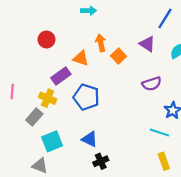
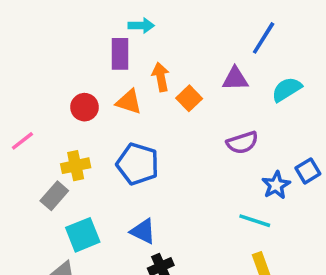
red circle: (46, 39) -> (84, 107), moved
purple triangle: (147, 44) -> (235, 79), turned -35
purple rectangle: (61, 76) -> (120, 54), moved, turned -54
pink line: (12, 92) -> (22, 141), moved, turned 48
yellow cross: (48, 98) -> (76, 166), turned -35

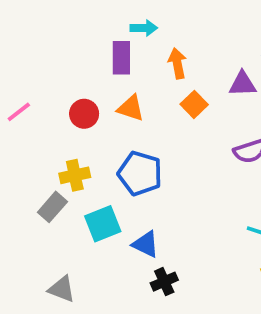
orange arrow: (161, 77) -> (177, 63), moved
pink line: (22, 141) -> (19, 112), moved
cyan square: (83, 235) -> (103, 224), moved

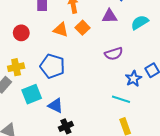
orange triangle: (131, 108) -> (61, 30), moved

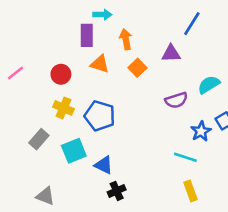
cyan semicircle: (140, 22) -> (209, 85), moved
orange triangle: (61, 30) -> (100, 64), moved
yellow cross: (16, 67) -> (63, 108), moved, turned 35

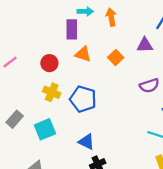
orange arrow: (126, 39) -> (111, 17), moved
gray rectangle: (39, 139) -> (15, 119), moved
cyan square: (74, 151) -> (45, 129), moved

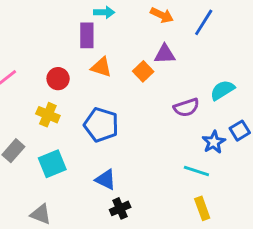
orange arrow: (111, 17) -> (162, 15), moved, turned 126
purple triangle: (145, 45) -> (165, 54), moved
yellow cross: (52, 92) -> (48, 115), moved

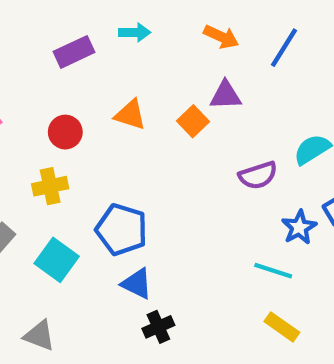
purple rectangle: (87, 35) -> (74, 52), moved, turned 65
yellow cross: (48, 115) -> (50, 186), turned -35
blue pentagon: (101, 125) -> (122, 229), moved
cyan square: (52, 164) -> (57, 260), turned -32
yellow rectangle: (202, 208) -> (282, 327), turned -35

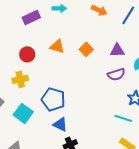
purple triangle: (226, 95) -> (117, 50), moved

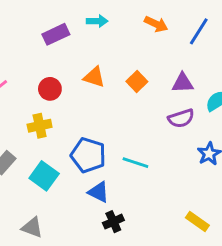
cyan line: (123, 118) -> (135, 163), moved

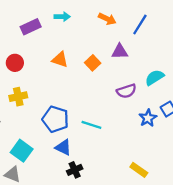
purple triangle: (183, 83) -> (120, 52), moved
red circle: (50, 89) -> (15, 63), moved
cyan square: (44, 176) -> (22, 151), moved

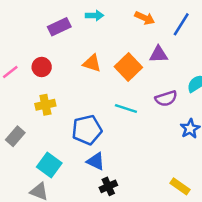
orange square: (93, 63) -> (128, 67), size x1.5
blue pentagon: (55, 119) -> (87, 130), turned -30
cyan line: (91, 125) -> (126, 108), moved

